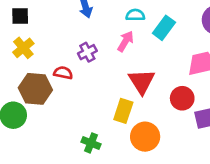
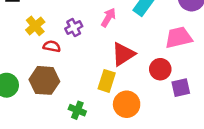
yellow cross: (23, 48) -> (35, 26), moved
red triangle: (142, 81) -> (123, 54), turned 30
brown hexagon: (35, 89) -> (44, 80), moved

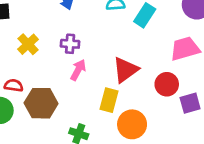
pink arrow: (108, 18) -> (78, 70), moved
purple cross: (74, 28) -> (70, 44), turned 35
red semicircle: (52, 46) -> (14, 85), moved

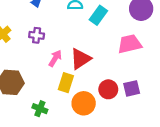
pink arrow: (78, 70) -> (55, 58), moved
red circle: (167, 84) -> (108, 89), moved

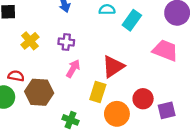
pink trapezoid: (130, 44) -> (165, 50), turned 35
pink arrow: (55, 58) -> (73, 69), moved
purple square: (132, 88) -> (167, 110), moved

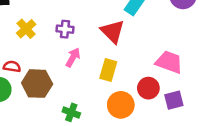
pink trapezoid: (165, 50) -> (169, 62), moved
red triangle: (113, 67) -> (112, 31), moved, turned -40
yellow rectangle: (98, 92) -> (108, 70), moved

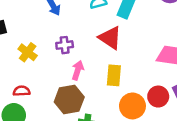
brown hexagon: (37, 84) -> (69, 100), moved
red circle: (148, 88) -> (158, 97), moved

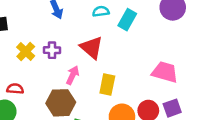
red triangle: (110, 38) -> (92, 47), moved
purple cross: (65, 45) -> (52, 50), moved

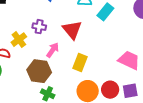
yellow cross: (26, 52) -> (19, 40), moved

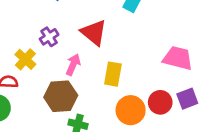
purple cross: (39, 27) -> (49, 37), turned -32

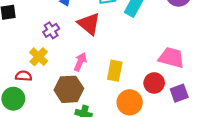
red triangle: (94, 33) -> (89, 24), moved
purple cross: (49, 37) -> (51, 30), moved
red circle: (160, 102) -> (154, 83), moved

